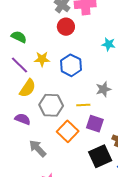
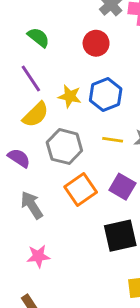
red circle: (66, 27) -> (96, 43), moved
yellow star: (42, 59) -> (70, 96), moved
yellow line: (83, 105) -> (113, 140), moved

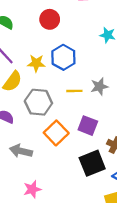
gray arrow: (32, 205) -> (21, 151), turned -35

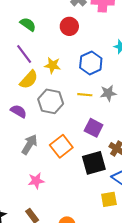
blue hexagon: (63, 57) -> (91, 63), moved
orange square: (56, 133) -> (61, 146), moved
gray arrow: (21, 151) -> (29, 144), turned 102

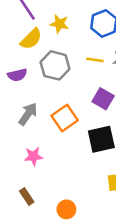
purple semicircle: (19, 111) -> (17, 75), turned 133

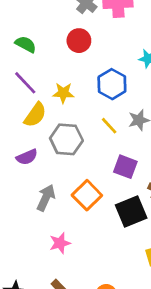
yellow line: (95, 60) -> (109, 126), turned 49

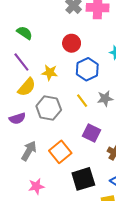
red circle: (79, 41) -> (72, 43), moved
black square: (131, 212) -> (83, 179), moved

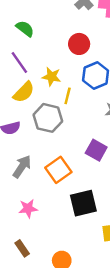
yellow line: (82, 101) -> (68, 96), moved, turned 48

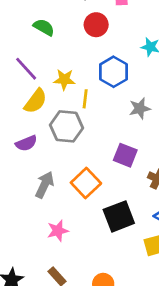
green semicircle: (25, 29) -> (44, 27), moved
red circle: (79, 44) -> (96, 25), moved

